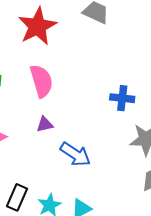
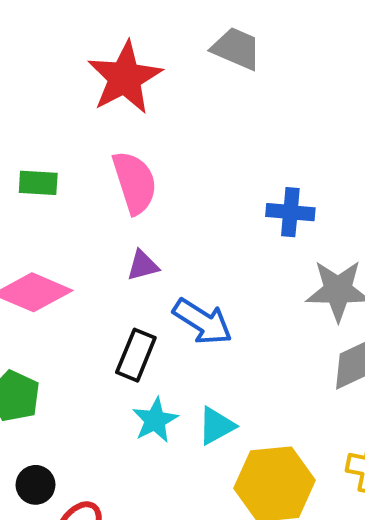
black rectangle: (17, 197) -> (136, 355), moved

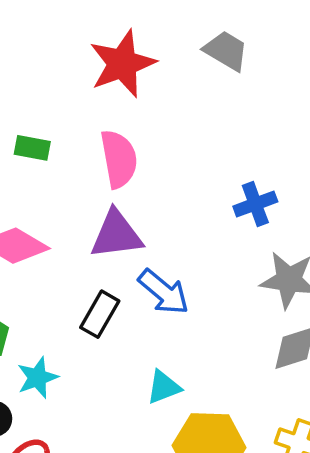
blue cross: (290, 212) -> (255, 204), turned -33
purple triangle: (143, 266) -> (116, 234), size x1.8
cyan star: (155, 420) -> (37, 378), moved

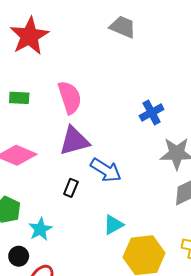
red star: (122, 64) -> (29, 36), moved
black rectangle: (100, 314) -> (71, 188), size x0.7

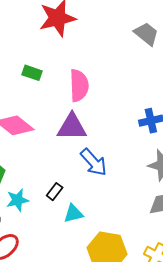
black rectangle: (71, 188) -> (55, 192), moved
cyan triangle: (113, 225) -> (73, 214), moved

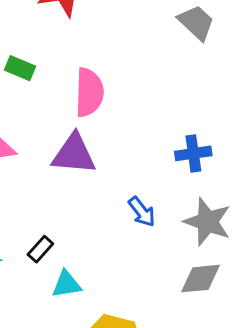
blue arrow: (94, 162) -> (142, 212), moved, size x0.7

